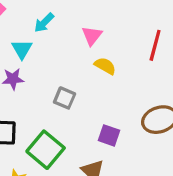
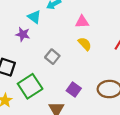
pink triangle: (92, 36) -> (82, 22), turned 32
cyan triangle: (22, 49) -> (34, 17), turned -40

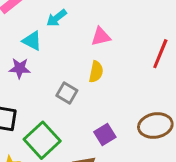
yellow semicircle: (85, 44) -> (96, 72), moved, turned 64
purple square: (74, 89) -> (105, 134), turned 32

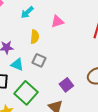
cyan triangle: (32, 41) -> (17, 65), moved
yellow semicircle: (96, 72) -> (35, 37), moved

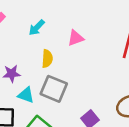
gray square: (39, 60) -> (54, 89), size x1.5

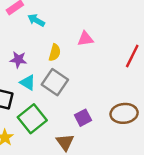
cyan arrow: (37, 28) -> (36, 20), moved, turned 63

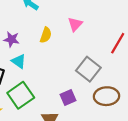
pink triangle: (85, 39) -> (75, 24), turned -42
gray square: (55, 82) -> (88, 69), moved

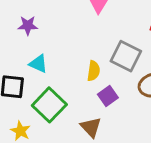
yellow semicircle: (46, 35) -> (94, 71), moved
purple star: (11, 39) -> (28, 25), moved

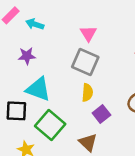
gray square: (126, 56) -> (85, 62), moved
cyan triangle: (38, 64) -> (38, 89), size x1.5

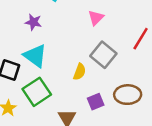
gray square: (85, 62) -> (103, 55), moved
purple square: (101, 114) -> (96, 102), moved

